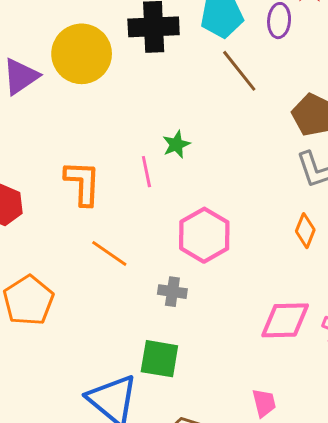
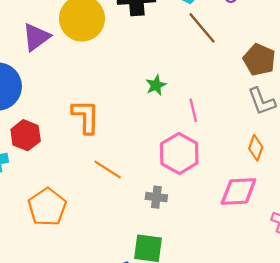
pink line: (146, 172) -> (193, 110), moved
pink diamond: (285, 320) -> (239, 192), moved

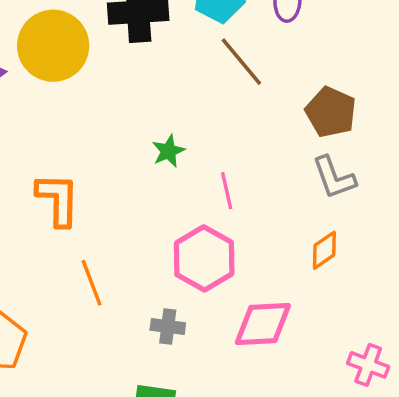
orange diamond: (256, 148) -> (324, 250), turned 35
orange line: (108, 170) -> (92, 283), turned 36
pink diamond: (239, 192) -> (263, 324), moved

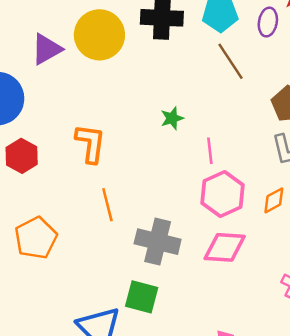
pink hexagon: (204, 258) -> (223, 194), moved
gray cross: (168, 327) -> (158, 242), size x1.8

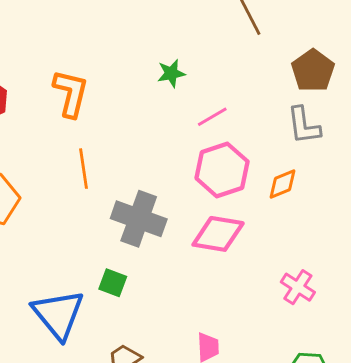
pink line: (210, 151) -> (212, 117), turned 60
green square: (142, 297) -> (113, 283), size x0.7

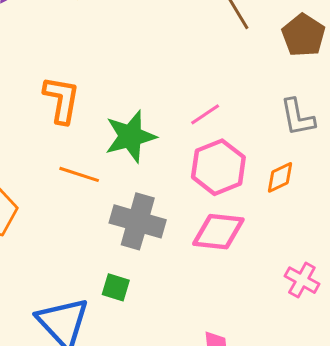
brown pentagon: (313, 71) -> (303, 35), moved
green star: (171, 73) -> (130, 136), moved, size x1.8
orange line: (83, 169) -> (79, 174), turned -60

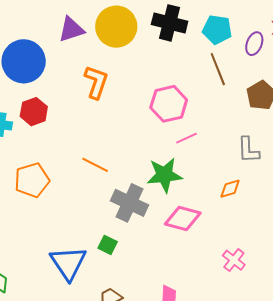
orange L-shape: (62, 100) -> (96, 82), moved
green star: (130, 136) -> (164, 175), moved
pink hexagon: (218, 167) -> (169, 104), moved

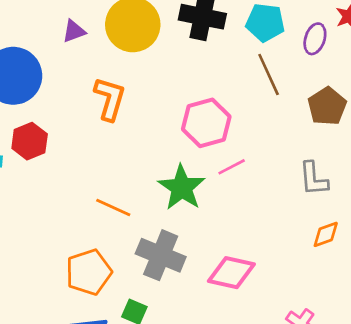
purple triangle: (71, 29) -> (74, 31), size x0.7
green star: (164, 175) -> (182, 188), moved, turned -30
orange pentagon: (32, 180) -> (89, 272), moved
orange diamond: (230, 189) -> (326, 234), moved

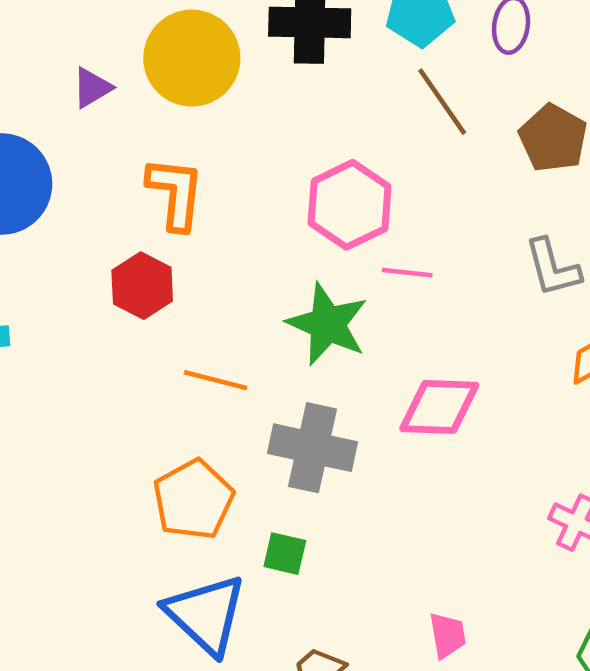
red hexagon: (30, 141) -> (142, 286), moved
pink line: (232, 167) -> (407, 273), turned 44
pink diamond: (231, 273) -> (439, 407), moved

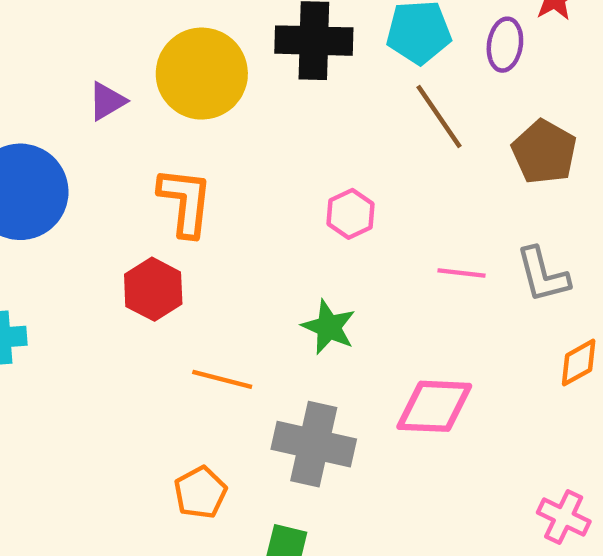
pink hexagon: (350, 205) -> (351, 214), size x0.6
pink line: (407, 273) -> (461, 273), moved
green star: (327, 324) -> (329, 327), size x0.7
orange pentagon: (193, 500) -> (200, 493), size x0.7

